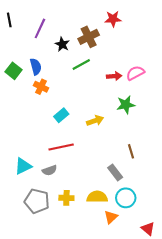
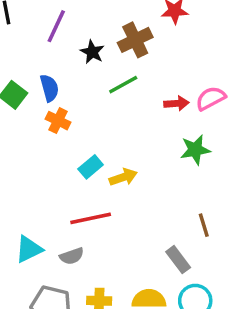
yellow arrow: (95, 121) -> (123, 177), moved

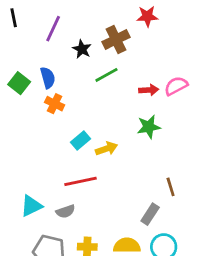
green star: (195, 150) -> (149, 127), moved
gray rectangle: (178, 260) -> (150, 214), turned 70

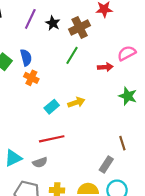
black star: (82, 49) -> (53, 23), moved
green line: (106, 75) -> (72, 55), turned -30
pink semicircle: (176, 86) -> (127, 53), moved
green star: (149, 127) -> (128, 96), moved, turned 30
yellow arrow: (106, 149) -> (76, 102), moved

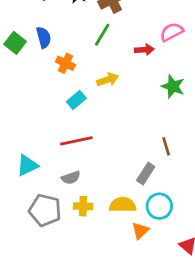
orange cross: (31, 78) -> (65, 63), moved
yellow arrow: (76, 102) -> (108, 80), moved
gray semicircle: (40, 162) -> (71, 178), moved

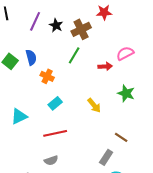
yellow arrow: (108, 80) -> (94, 105), moved, turned 70
brown line: (166, 146) -> (121, 137), turned -40
cyan triangle: (27, 165) -> (19, 116), moved

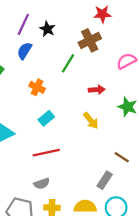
brown cross: (81, 29) -> (90, 40), moved
blue semicircle: (31, 57) -> (24, 51), moved, turned -133
red arrow: (105, 66) -> (97, 90), moved

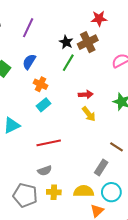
black star: (47, 29) -> (66, 42), moved
blue semicircle: (24, 51) -> (29, 62), moved
red arrow: (97, 90) -> (86, 95), moved
cyan rectangle: (46, 118) -> (44, 105), moved

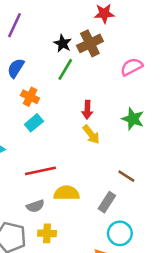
red arrow: (86, 95) -> (87, 110), turned 96
yellow semicircle: (84, 191) -> (67, 193), moved

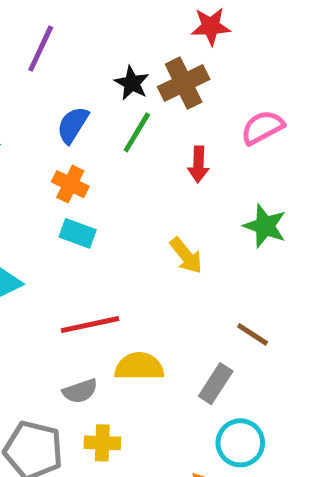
blue semicircle: (16, 68) -> (73, 125), moved
red arrow: (87, 110) -> (198, 164), moved
cyan rectangle: (34, 123) -> (78, 233), turned 60

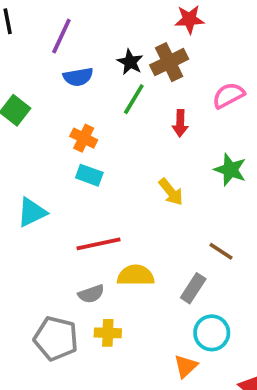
blue semicircle: (73, 125) -> (78, 77), moved, turned -132

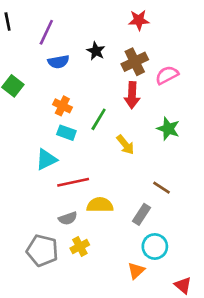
brown cross: (169, 62) -> (135, 62), moved
green line: (134, 99) -> (99, 119), moved
red arrow: (180, 123) -> (132, 95), size x1.4
cyan triangle: (32, 212) -> (46, 159), moved
yellow cross: (108, 333) -> (80, 246), turned -30

